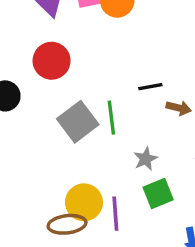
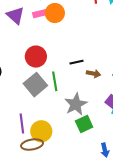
red circle: (52, 61) -> (36, 57), moved
gray star: (146, 159) -> (76, 104), size x1.6
purple line: (115, 214) -> (22, 124), moved

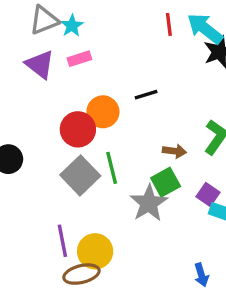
orange circle: (55, 13) -> (103, 112), moved
black line: (77, 62) -> (146, 95), moved
green square: (84, 124) -> (166, 182), moved

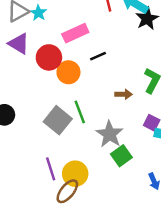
pink rectangle: (79, 59) -> (75, 33), moved, size x1.5
red circle: (78, 129) -> (49, 57), moved
green square: (166, 182) -> (121, 156), moved
brown ellipse: (81, 274) -> (67, 191), turned -30

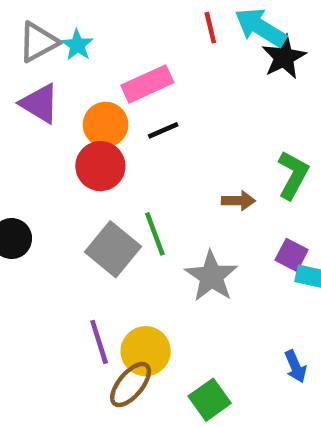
black line: (98, 56) -> (163, 130), moved
red circle: (49, 57) -> (100, 166), moved
orange circle: (68, 72) -> (106, 124), moved
green square: (121, 156) -> (210, 400), moved

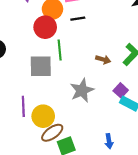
green line: (155, 234) -> (60, 50), moved
gray square: (113, 249) -> (41, 66), turned 35
brown ellipse: (131, 385) -> (52, 133), moved

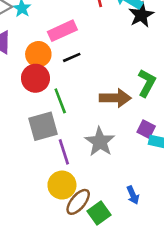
brown arrow: (103, 59) -> (115, 98), size x1.6
purple line: (23, 106) -> (64, 152), moved
blue arrow: (109, 141) -> (133, 195), moved

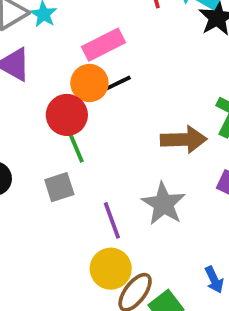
orange circle: (38, 54) -> (89, 83), moved
green line: (60, 101) -> (75, 145), moved
gray square: (43, 126) -> (59, 187), moved, size x0.7

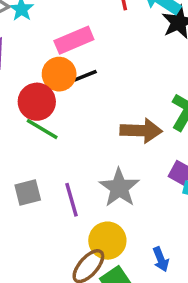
green line: (75, 145) -> (42, 129), turned -40
gray square: (59, 187) -> (28, 193), moved
yellow circle: (111, 269) -> (107, 241), moved

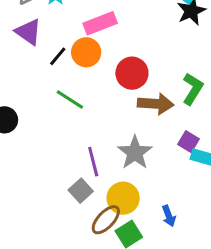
black line: (85, 76) -> (58, 56), moved, turned -30
red circle: (37, 102) -> (132, 73), moved
gray square: (28, 193) -> (81, 191), moved, turned -30

